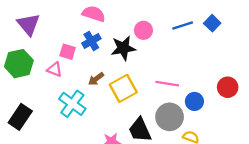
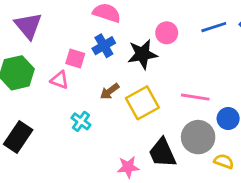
cyan cross: (72, 104) -> (81, 121), size x0.6

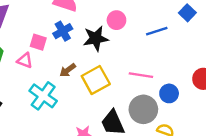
blue line: (214, 27) -> (157, 31), moved
cyan cross: (81, 121) -> (43, 96), size x1.6

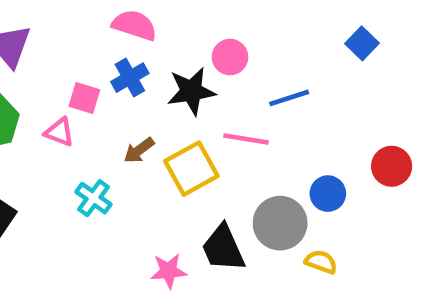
blue line: (157, 31) -> (289, 98), moved
pink line: (141, 75) -> (246, 139), moved
cyan cross: (43, 96) -> (93, 198), size x0.7

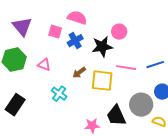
pink square: (84, 98) -> (55, 32), moved
blue line: (289, 98) -> (155, 65), moved
yellow square: (191, 169) -> (102, 81), turned 35

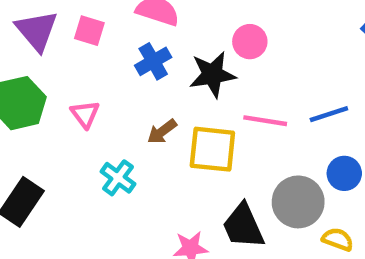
pink square: (55, 32) -> (89, 31), moved
pink triangle: (44, 65) -> (85, 114), turned 32

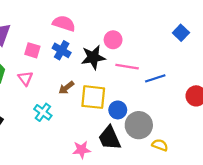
pink square: (89, 31) -> (32, 50), moved
blue cross: (153, 61) -> (62, 50), turned -30
pink line: (265, 121) -> (127, 67), moved
blue circle: (344, 173) -> (118, 110), moved

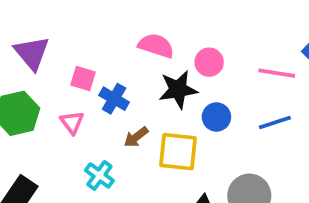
pink semicircle: (64, 23) -> (156, 46), moved
blue cross: (62, 50) -> (114, 99), moved
pink line: (127, 67) -> (277, 73), moved
blue circle: (118, 110) -> (216, 117), moved

